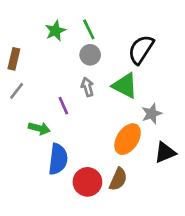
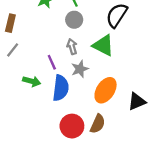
gray star: (152, 114) -> (80, 69), moved
blue semicircle: (58, 159) -> (61, 88), moved

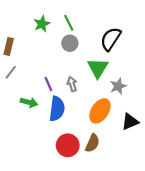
green triangle: (103, 45) -> (98, 68), turned 35
gray arrow: (72, 47) -> (72, 84), moved
gray star: (80, 69) -> (118, 86), moved

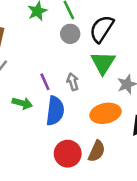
black semicircle: (111, 39) -> (102, 29), moved
orange ellipse: (100, 111) -> (105, 113), turned 45

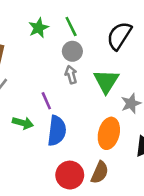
black semicircle: (102, 29) -> (119, 36), moved
gray arrow: (73, 82) -> (71, 75), moved
orange ellipse: (105, 113) -> (109, 133), turned -64

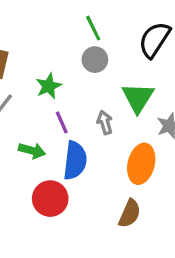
green star: (39, 28) -> (49, 86), moved
gray arrow: (71, 75) -> (105, 122), moved
red circle: (70, 175) -> (50, 199), moved

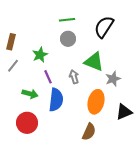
green line: (93, 28) -> (67, 20), turned -70
green triangle: (138, 98) -> (94, 62), turned -40
red circle: (50, 199) -> (27, 123), moved

